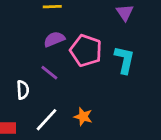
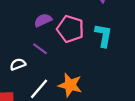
white semicircle: (23, 90) -> (18, 64), turned -105
orange star: (83, 117) -> (70, 85), size x1.5

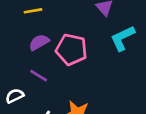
cyan L-shape: (103, 35) -> (123, 38), moved, turned -120

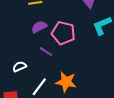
purple line: (39, 76) -> (46, 52), moved

